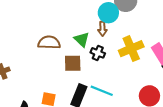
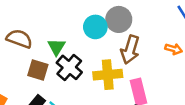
brown arrow: (102, 29) -> (130, 50), moved, size x1.6
black cross: (98, 53) -> (69, 67), size x1.5

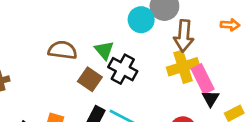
brown square: (38, 70) -> (90, 79), turned 30
yellow cross: (108, 75) -> (183, 67), moved

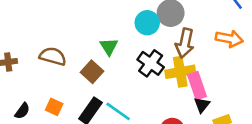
orange arrow: (230, 25) -> (229, 39), size x1.5
brown semicircle: (63, 50) -> (53, 56), moved
black cross: (123, 69) -> (151, 63), moved

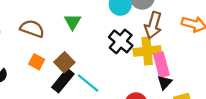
green triangle: (109, 46) -> (73, 22), moved
brown square: (92, 72) -> (64, 62), moved
orange square: (54, 107) -> (37, 62), moved

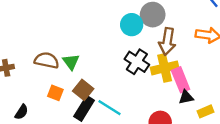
green triangle: (73, 22) -> (71, 62), moved
black triangle: (165, 83) -> (186, 97), turned 42

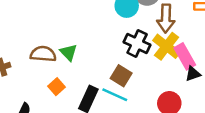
yellow cross: (165, 68) -> (167, 46), turned -32
brown square: (83, 90) -> (121, 76), moved
orange square: (55, 93) -> (57, 87), turned 35

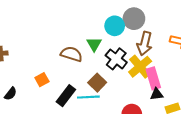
green triangle: (69, 52) -> (94, 44), moved
brown semicircle: (43, 54) -> (71, 54), moved
cyan line: (115, 95) -> (88, 97), turned -40

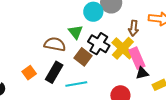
brown arrow: (145, 43) -> (134, 28), moved, size x0.7
brown square: (97, 83) -> (83, 57), moved
black rectangle: (66, 96) -> (54, 72), moved

